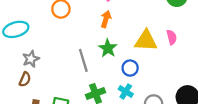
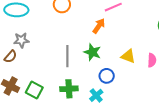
yellow triangle: (146, 41) -> (128, 56), size x0.7
green star: (108, 48) -> (92, 52), turned -30

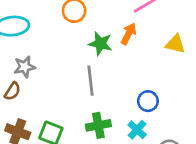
green star: (92, 52) -> (100, 44), moved
yellow triangle: (128, 56) -> (175, 44), moved

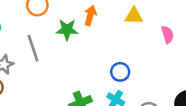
gray line: (91, 81) -> (33, 48), moved

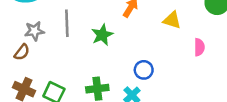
green star: (67, 30) -> (102, 35), moved, turned 30

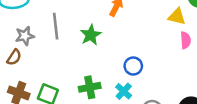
yellow triangle: (172, 20) -> (177, 17), moved

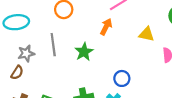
yellow triangle: (177, 17) -> (147, 34), moved

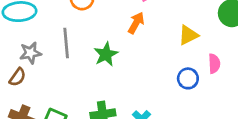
yellow triangle: (147, 34) -> (188, 35), turned -42
blue circle: (122, 78) -> (188, 78), moved

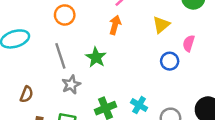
gray star: (30, 53) -> (71, 85), moved
pink semicircle: (214, 64) -> (189, 43), turned -147

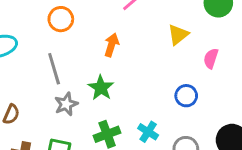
orange arrow: (115, 25) -> (112, 45), moved
green star: (96, 57) -> (101, 88), moved
blue circle: (170, 61) -> (186, 96), moved

